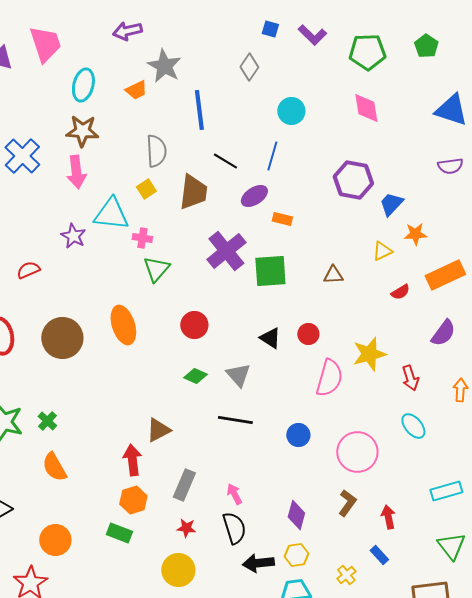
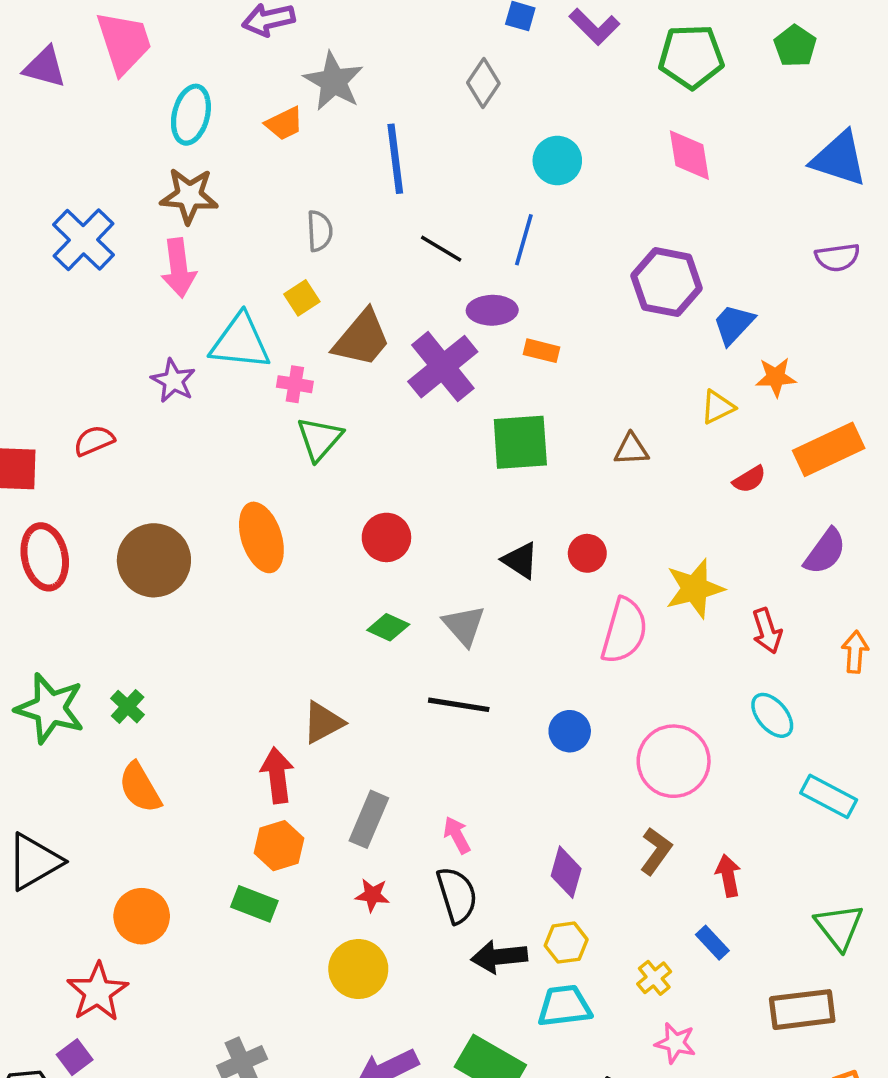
gray semicircle: (156, 151) -> (320, 231), size x0.7
brown trapezoid: (193, 192) -> (362, 338), moved, turned 33
purple ellipse: (254, 196) -> (492, 310), turned 32
purple cross: (226, 251) -> (443, 367), moved
cyan rectangle: (446, 491) -> (829, 796), moved, turned 44

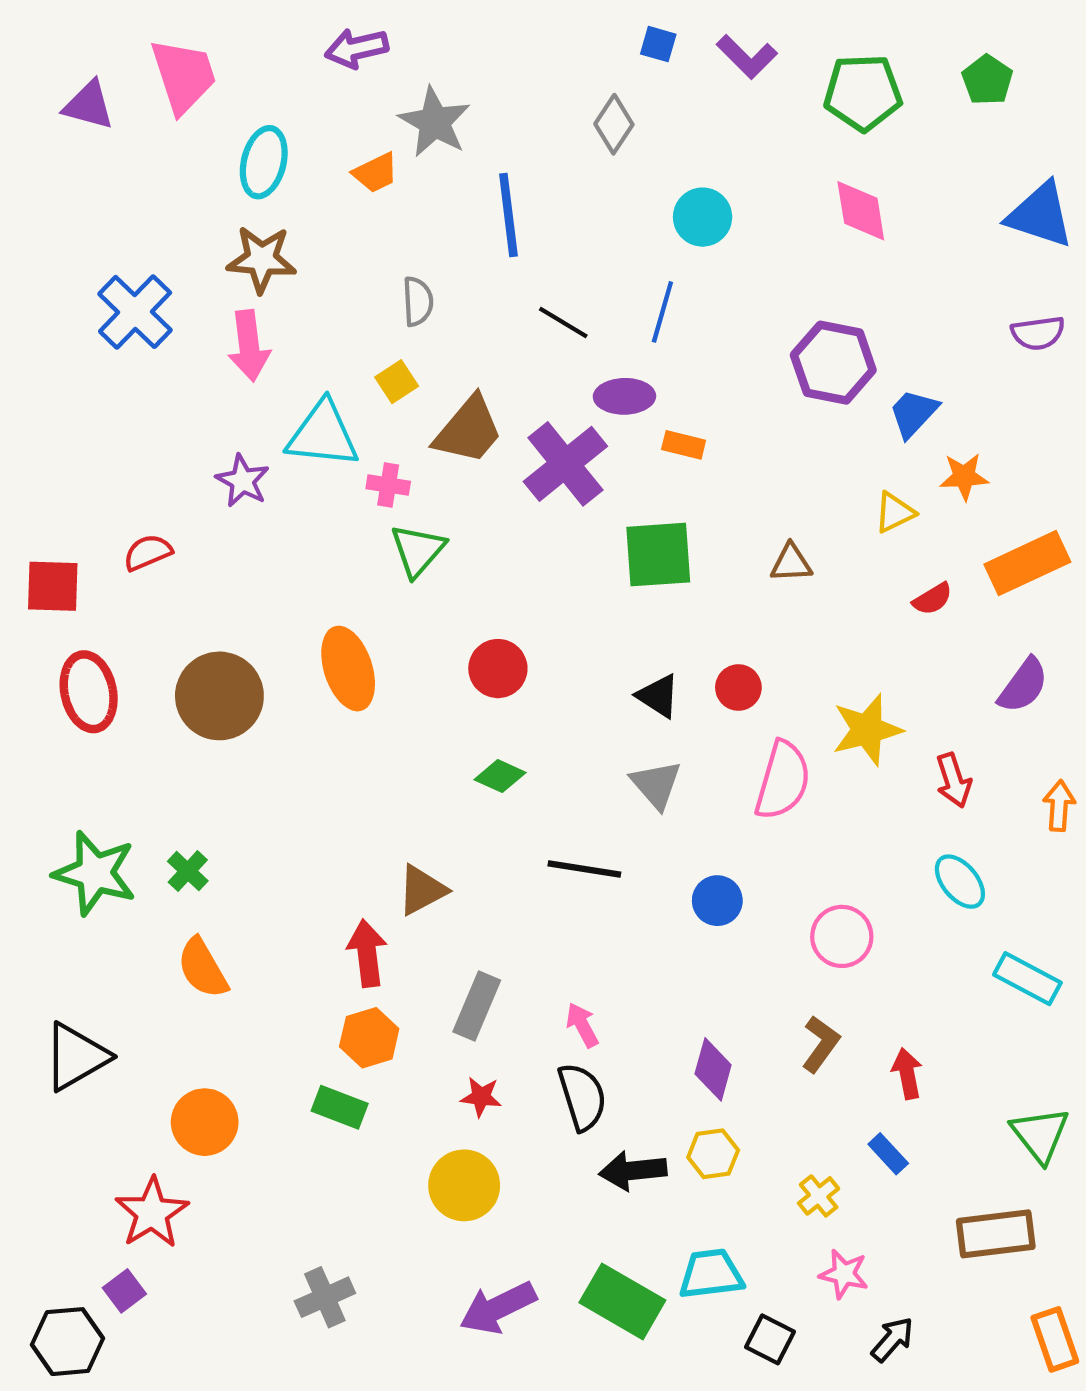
gray triangle: (464, 626) -> (656, 785), moved
pink circle: (674, 761) -> (842, 936), size x0.7
cyan trapezoid: (564, 1006) -> (711, 1274), moved

